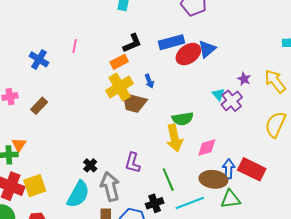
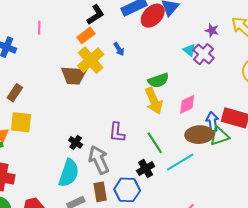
brown trapezoid: (134, 103) -> (74, 75), moved
yellow square: (35, 186) -> (21, 122), moved, turned 35
green triangle: (230, 199) -> (219, 136), moved

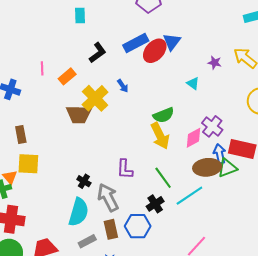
orange rectangle: (86, 35) -> (67, 76), moved
purple cross: (204, 54) -> (212, 126), moved
brown rectangle: (15, 93) -> (21, 134), turned -42

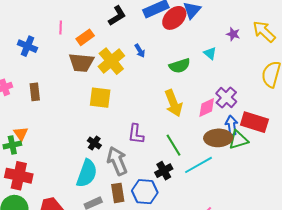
brown trapezoid: (79, 114) -> (81, 63), moved
green semicircle: (164, 115) -> (180, 66), moved
yellow square: (28, 164) -> (100, 98), moved

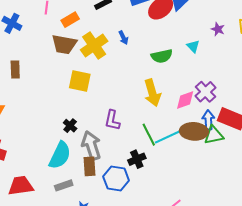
cyan line: (198, 165) -> (169, 136), moved
brown rectangle: (118, 193) -> (89, 166), moved

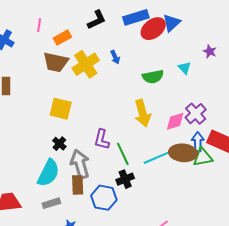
yellow square: (80, 81) -> (61, 109), moved
green line: (149, 135) -> (123, 154), moved

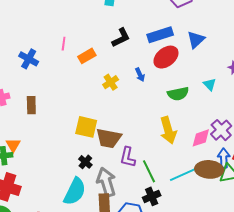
red ellipse: (153, 29) -> (166, 57), moved
brown trapezoid: (56, 62) -> (109, 138), moved
yellow cross: (86, 64) -> (111, 82), size x0.6

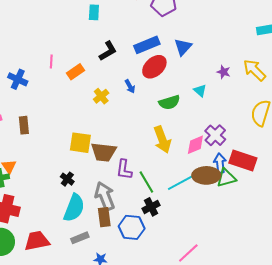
black cross: (85, 162) -> (67, 179), moved

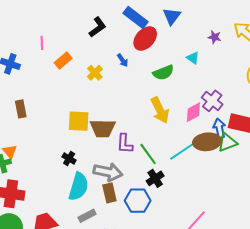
blue rectangle: (147, 45) -> (136, 17), turned 65
orange rectangle: (76, 72) -> (63, 60), moved
gray arrow: (105, 196) -> (108, 172), turned 128

